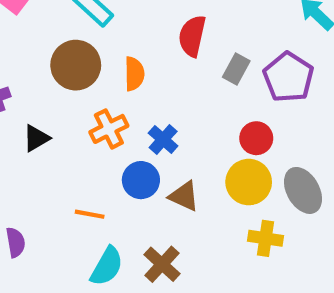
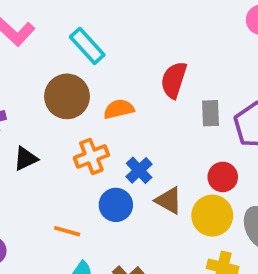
gray rectangle: (236, 69) -> (211, 113), turned -36
orange semicircle: (134, 74) -> (119, 109), turned -108
brown triangle: (184, 196) -> (169, 200), moved

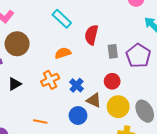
cyan rectangle: (87, 46) -> (62, 19), moved
brown circle: (67, 96) -> (17, 44), moved
red circle: (223, 177) -> (112, 81), moved
blue circle: (116, 205) -> (78, 116), moved

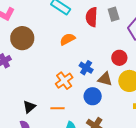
gray rectangle: (113, 51) -> (114, 14), moved
orange cross: (50, 80) -> (64, 81), moved
black triangle: (15, 84) -> (29, 107), moved

